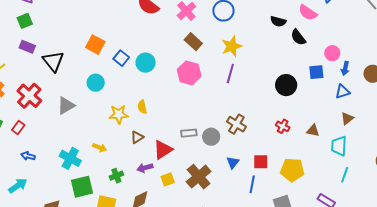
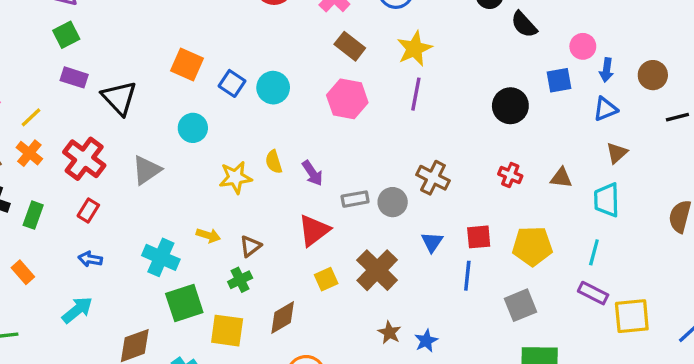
red rectangle: (18, 127) -> (88, 210), moved
brown triangle: (137, 137) -> (250, 246), moved
purple arrow: (145, 168) -> (312, 173), moved, turned -105
cyan line: (345, 175) -> (594, 252), moved

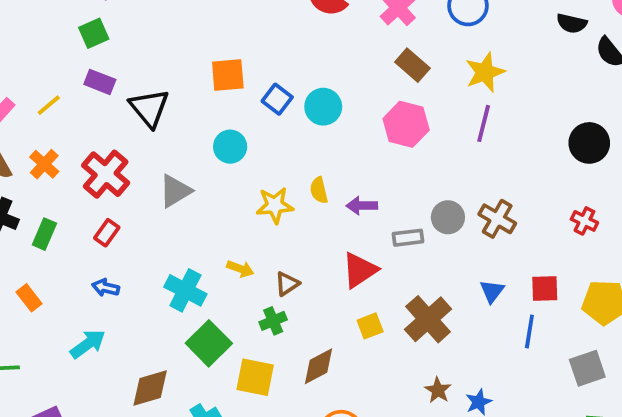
orange square: (187, 65) -> (228, 75), turned -32
yellow line: (31, 117) -> (49, 105), moved
purple arrow: (312, 173) -> (362, 206), turned 120
gray circle: (393, 202) -> (448, 217), moved
green square: (184, 303) -> (209, 343), turned -30

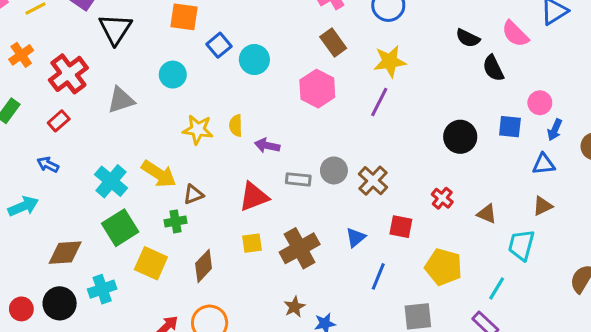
yellow arrow: (240, 269) -> (159, 174), size x1.6
red square: (545, 289) -> (401, 227), moved
brown diamond: (319, 366) -> (204, 266), turned -32

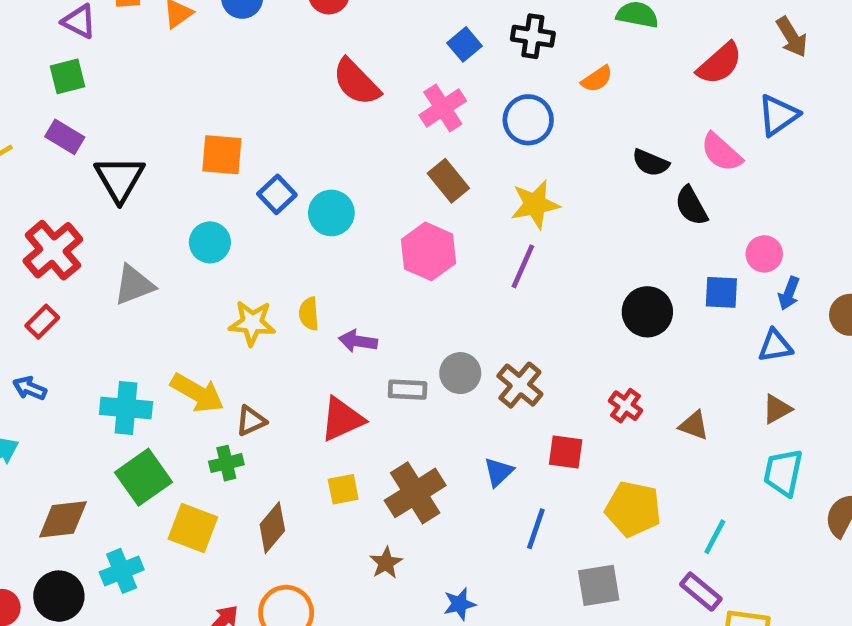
cyan cross: (111, 181) -> (126, 408), turned -32
cyan trapezoid: (521, 245) -> (783, 473), moved
brown star: (294, 307) -> (386, 563), moved

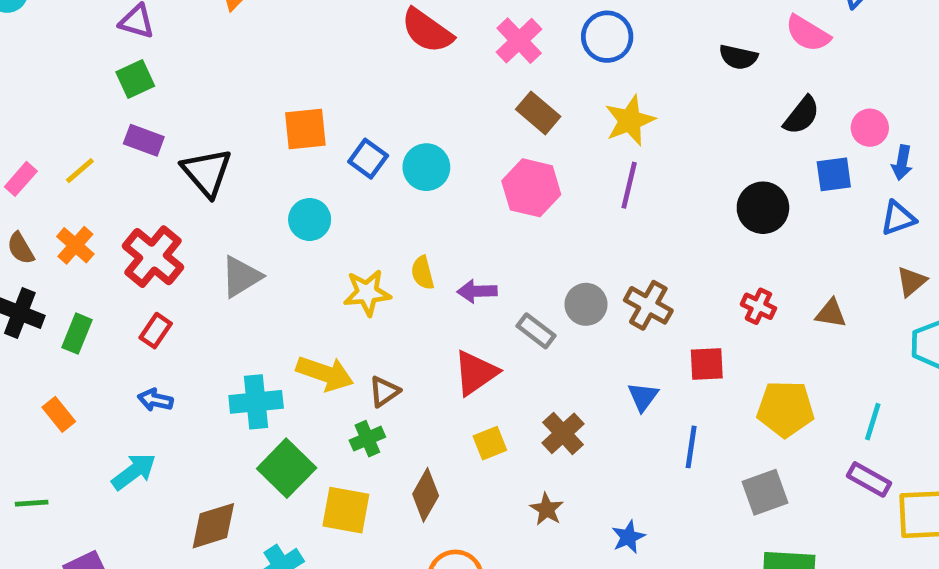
black semicircle: (691, 206) -> (802, 115), moved, turned -102
gray rectangle: (408, 390) -> (536, 331), turned 45
brown cross: (415, 493) -> (563, 433), size x0.7

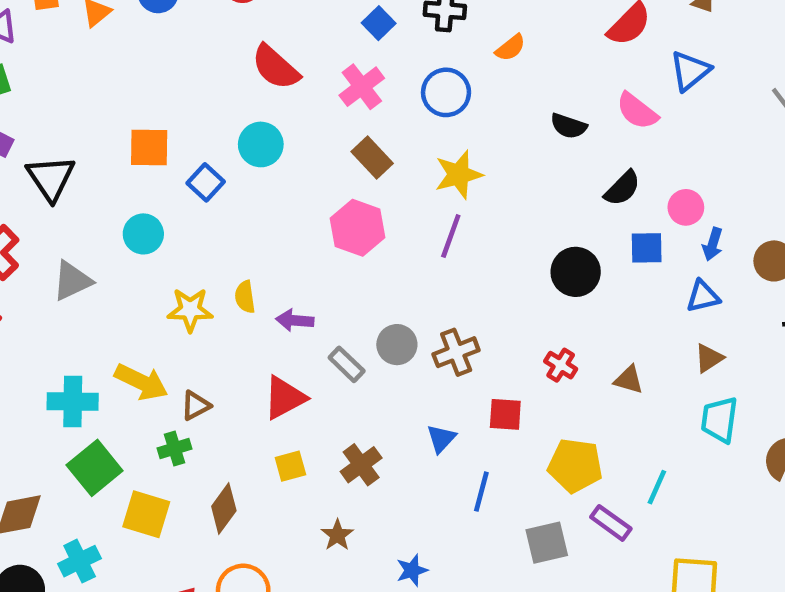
cyan circle: (426, 167) -> (261, 144), moved
brown cross: (648, 305) -> (456, 352), turned 33
purple rectangle: (869, 479) -> (611, 523), moved

